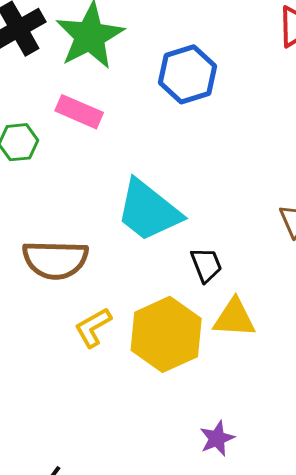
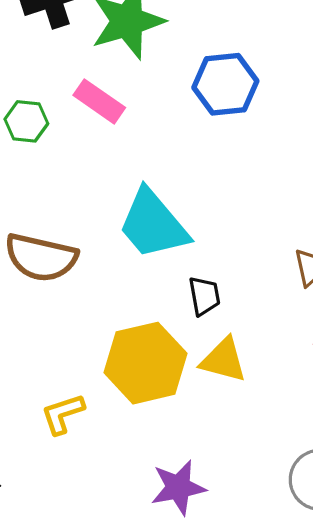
yellow L-shape: (93, 327) -> (63, 414), moved
purple star: (217, 438) -> (178, 488), size x1.4

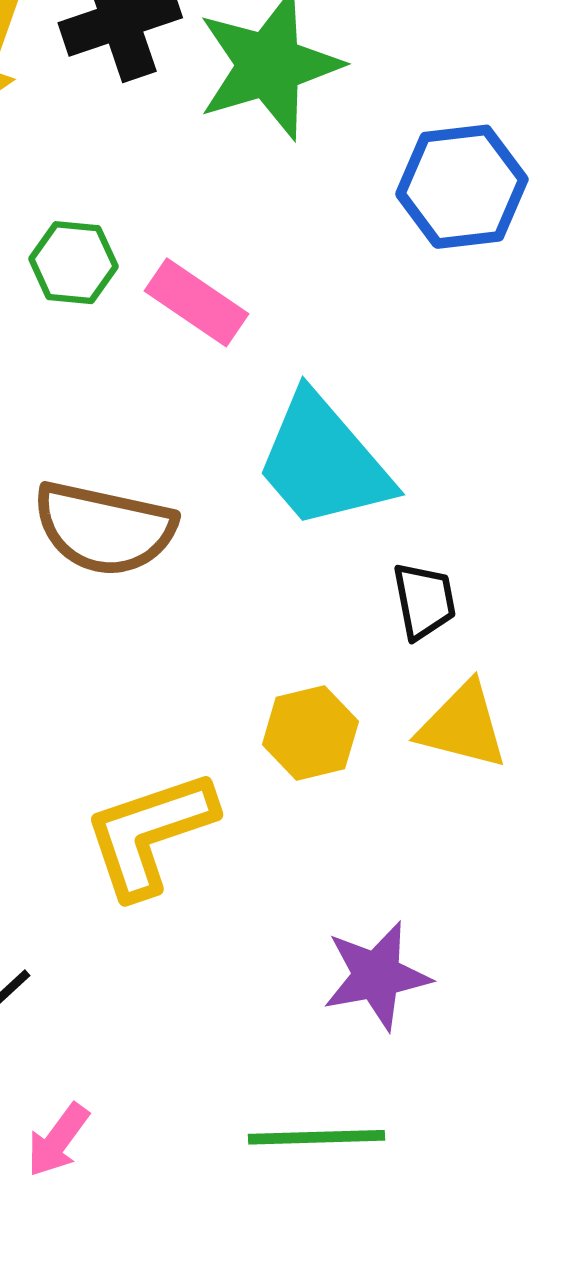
pink rectangle: (99, 101) -> (196, 302), moved
yellow hexagon: (145, 363) -> (310, 733), size x0.6
yellow L-shape: (63, 414) -> (150, 834), size x1.6

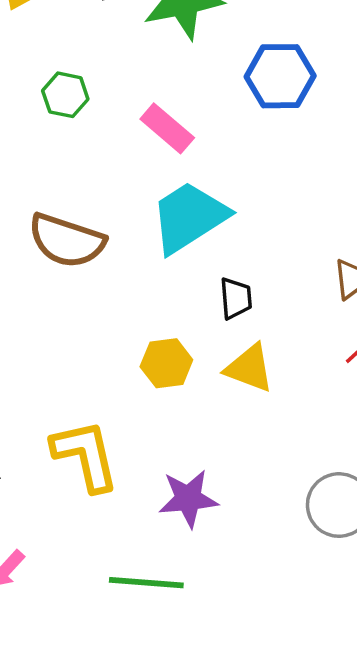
pink rectangle: (196, 302) -> (167, 128), moved
cyan trapezoid: (323, 462) -> (189, 217), turned 92
yellow L-shape: (150, 834) -> (85, 455), moved, turned 90

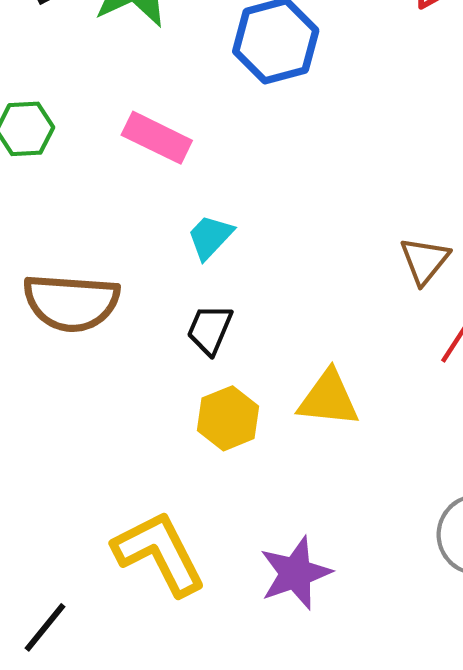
cyan trapezoid: (189, 217) -> (210, 237), size x0.5
black trapezoid: (236, 298) -> (210, 330), moved, turned -138

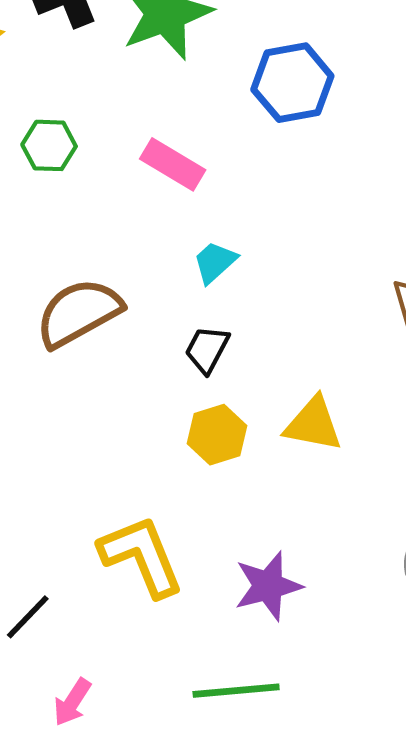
brown semicircle: (71, 302) -> (79, 313), turned 142

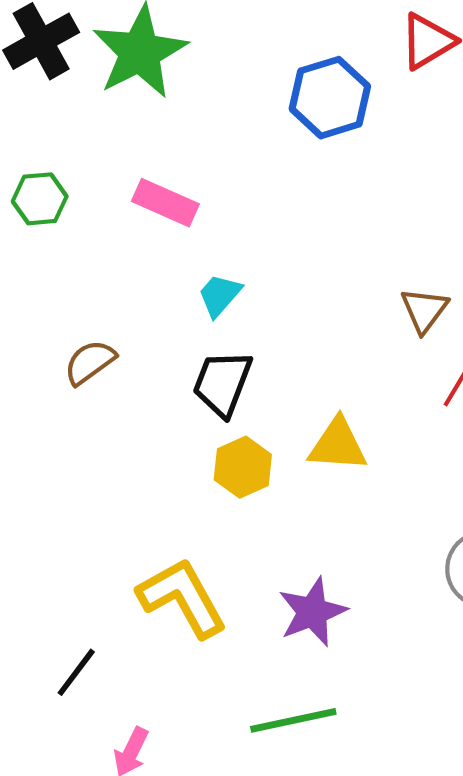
blue hexagon: (292, 83) -> (330, 98), moved
brown semicircle: (79, 313) -> (90, 362), size x0.6
black trapezoid: (207, 349) -> (222, 383), size x1.4

